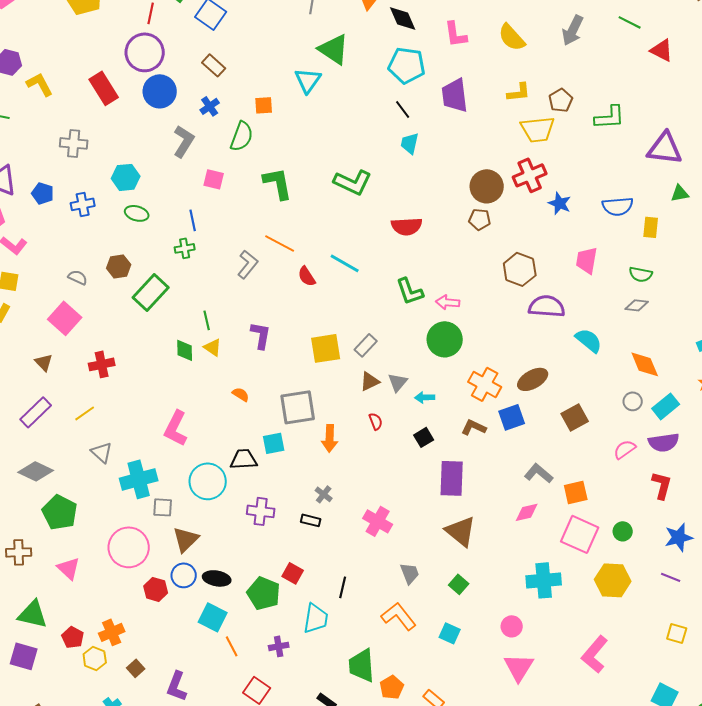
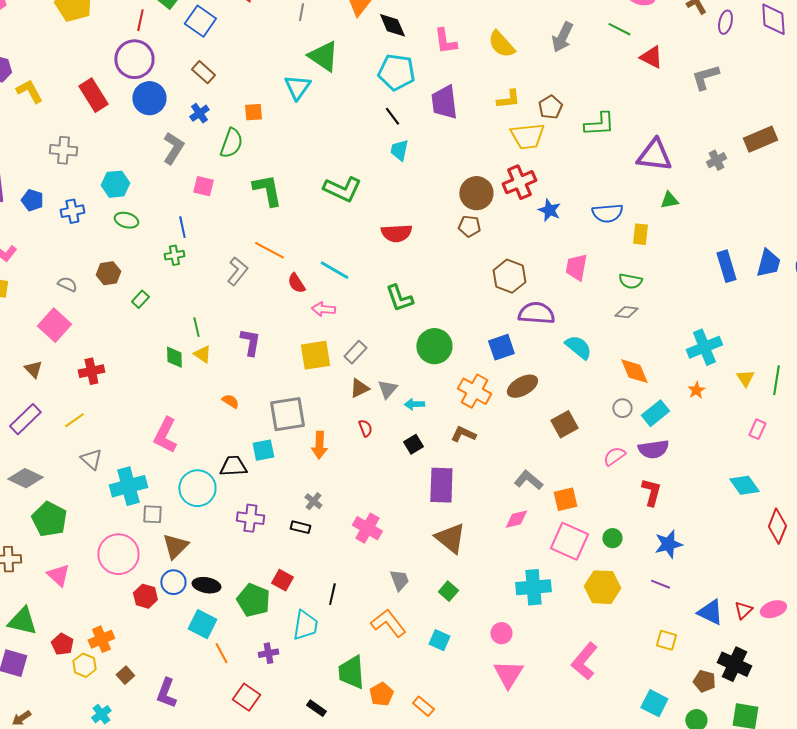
green rectangle: (151, 292) -> (140, 299), size x0.5
pink arrow: (448, 302) -> (323, 309), moved
blue square: (512, 417) -> (501, 347), moved

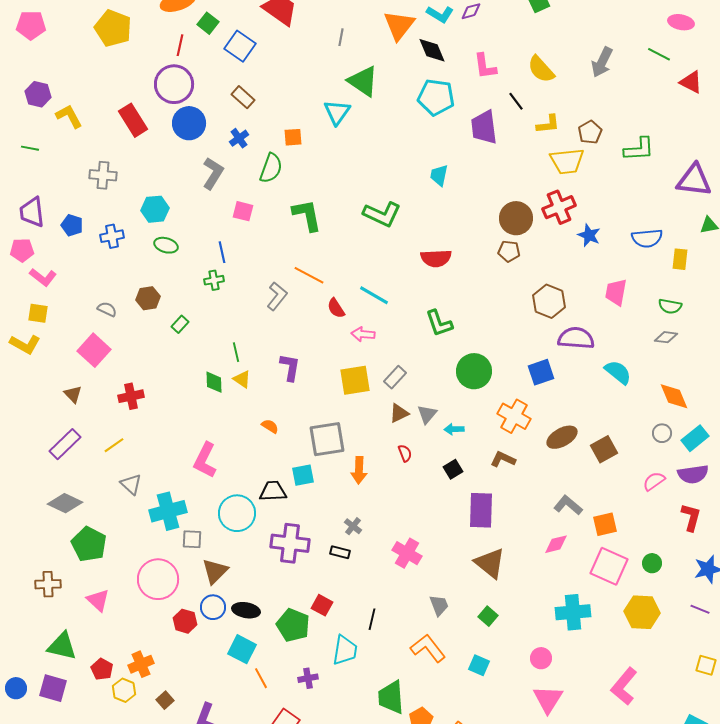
black line: (392, 116) -> (516, 101), moved
brown ellipse: (522, 386) -> (562, 437), moved
purple cross: (250, 518) -> (290, 543), size x1.4

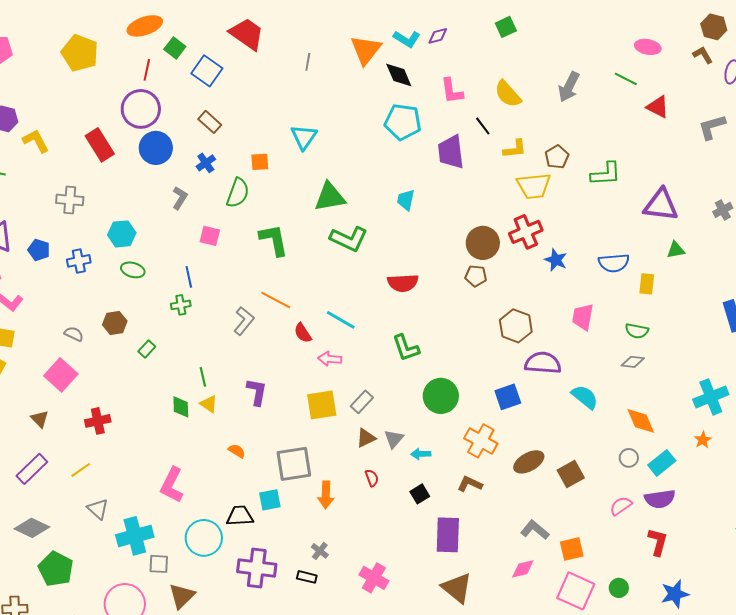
green triangle: (363, 81) -> (330, 197), moved, turned -44
gray L-shape: (213, 173) -> (180, 198), size x0.7

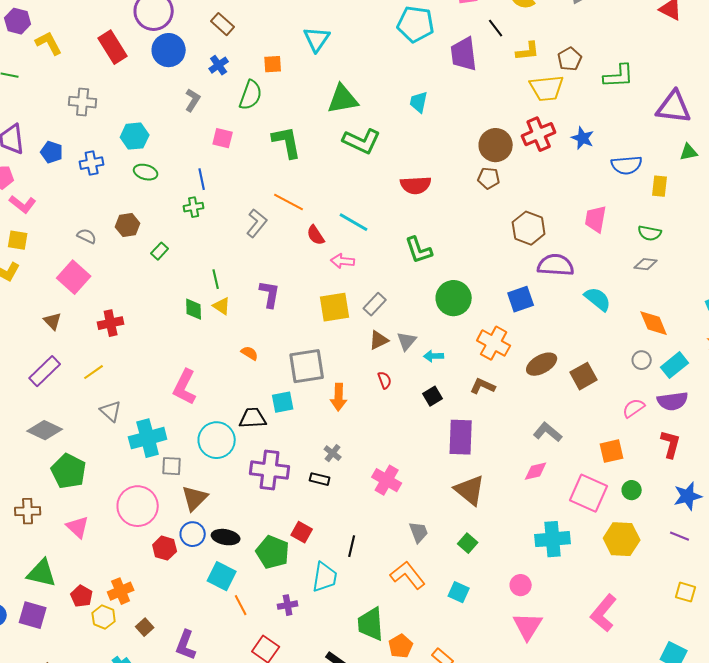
blue star: (556, 260) -> (583, 138), moved
orange square: (572, 549) -> (612, 451), moved

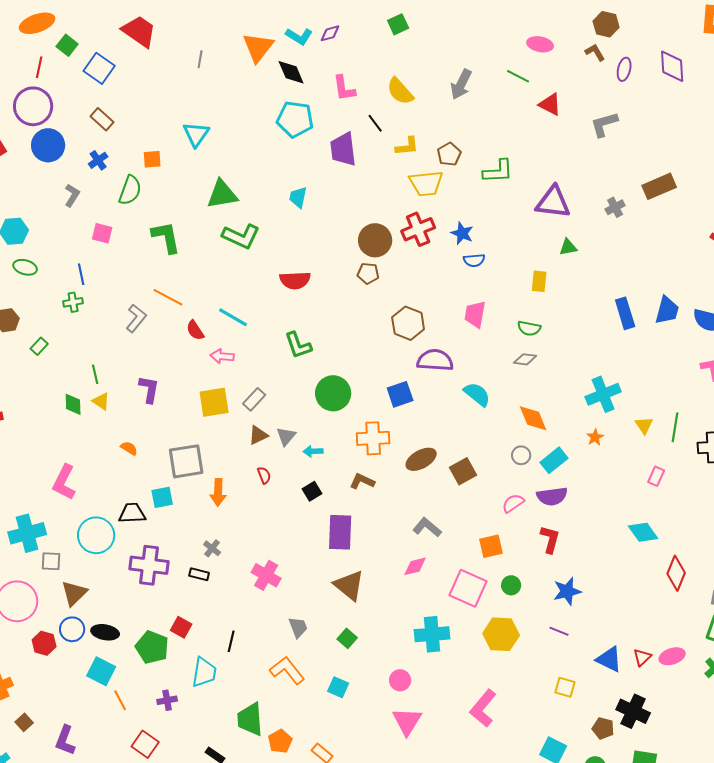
blue semicircle: (627, 165) -> (474, 260), moved, size x0.7
orange cross: (494, 343) -> (373, 438), turned -32

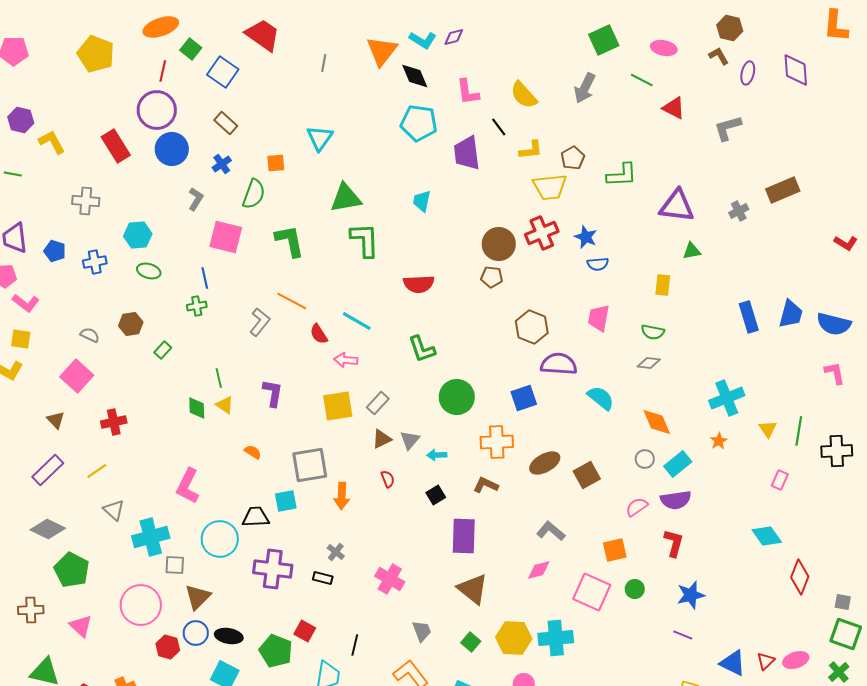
green square: (398, 24) -> (604, 40), moved, size x1.4
pink square: (102, 233) -> (226, 237), size x1.6
green L-shape: (241, 236) -> (365, 240), turned -117
yellow hexagon: (501, 634) -> (514, 638), moved

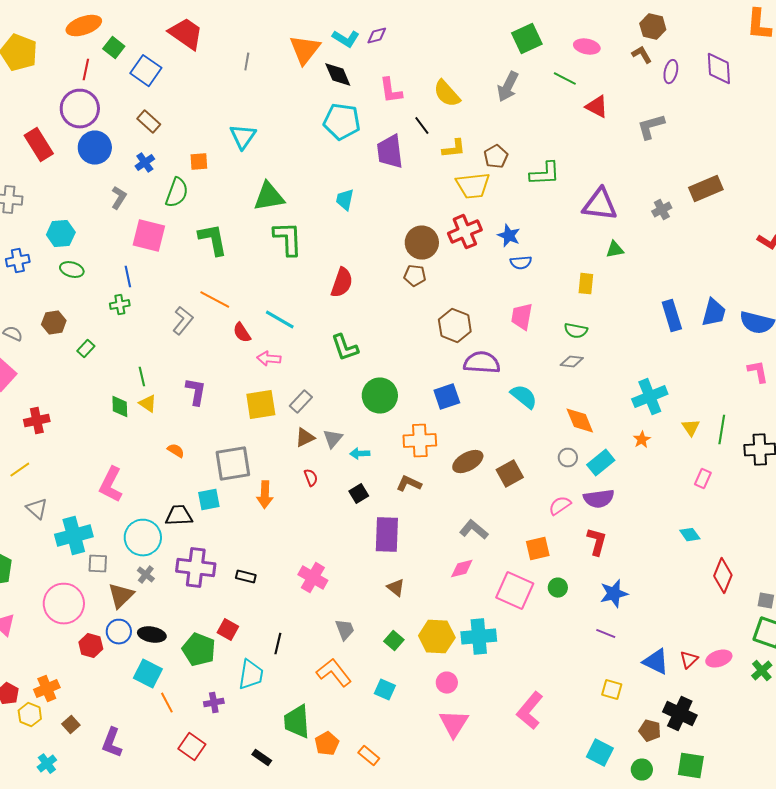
red semicircle: (419, 284) -> (342, 283), turned -68
cyan diamond: (767, 536) -> (690, 535), size x0.7
gray cross: (336, 552) -> (146, 575), moved
brown triangle: (473, 589) -> (396, 588), size x0.6

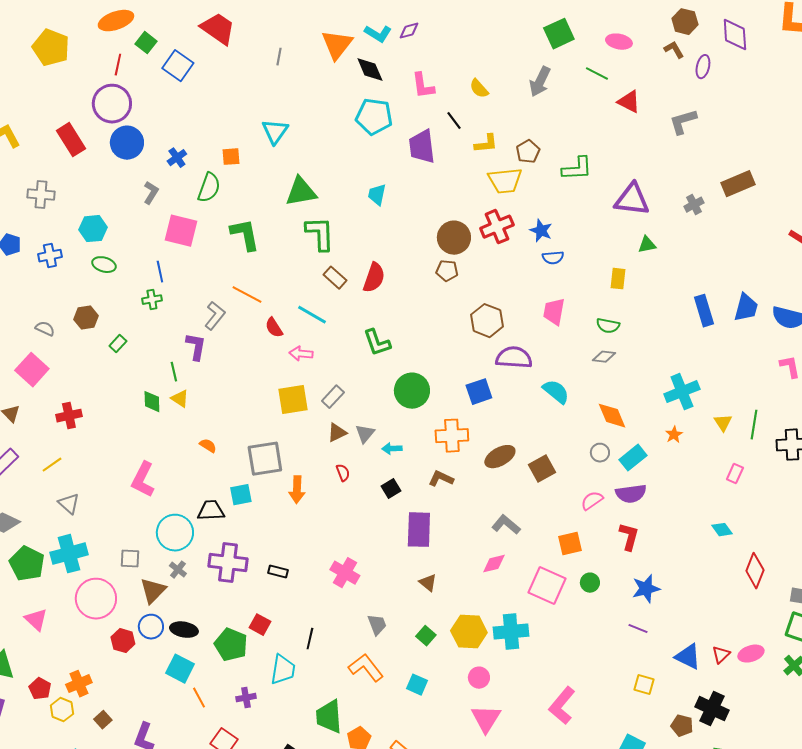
purple diamond: (719, 69) -> (735, 35), moved
yellow semicircle: (447, 94) -> (479, 89), size x0.7
brown rectangle: (149, 122) -> (335, 278), moved
purple L-shape: (196, 392) -> (196, 347), moved
cyan cross: (74, 536) -> (69, 554), moved

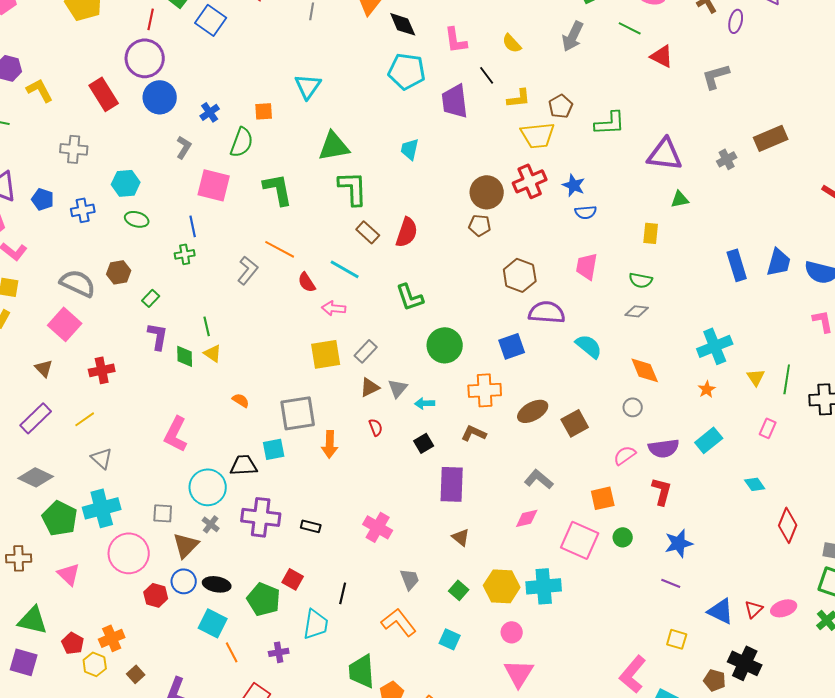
gray semicircle: (45, 329) -> (78, 283), size x1.8
purple L-shape: (196, 347) -> (158, 336), moved
cyan rectangle: (633, 458) -> (709, 440), moved
pink L-shape: (562, 706) -> (633, 674), moved

